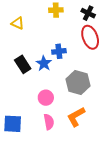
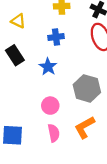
blue cross: (59, 51) -> (56, 37), moved
black rectangle: (23, 64) -> (15, 55), moved

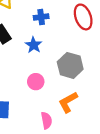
pink semicircle: (54, 133) -> (47, 120), moved

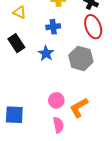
gray hexagon: (70, 65) -> (81, 58), moved
pink circle: (36, 82) -> (56, 100), moved

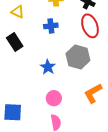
blue star: (46, 53) -> (48, 67), moved
orange L-shape: (79, 108) -> (93, 93), moved

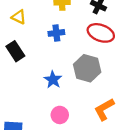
red ellipse: (90, 26) -> (101, 33), turned -50

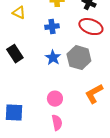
black rectangle: (15, 51) -> (15, 54), moved
blue star: (53, 80) -> (53, 58), moved

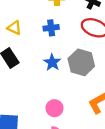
yellow triangle: (19, 13) -> (14, 28), moved

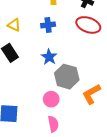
gray hexagon: (81, 62) -> (67, 77), moved

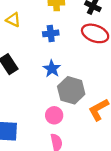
yellow triangle: (14, 25) -> (13, 20), moved

